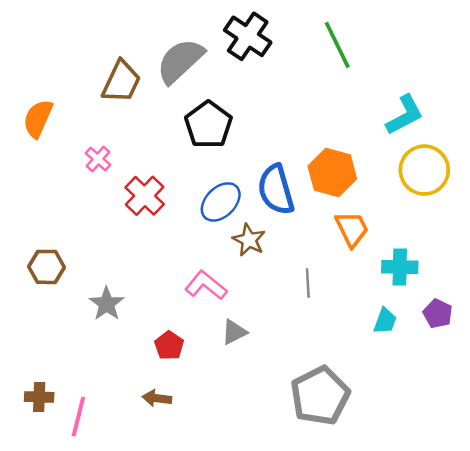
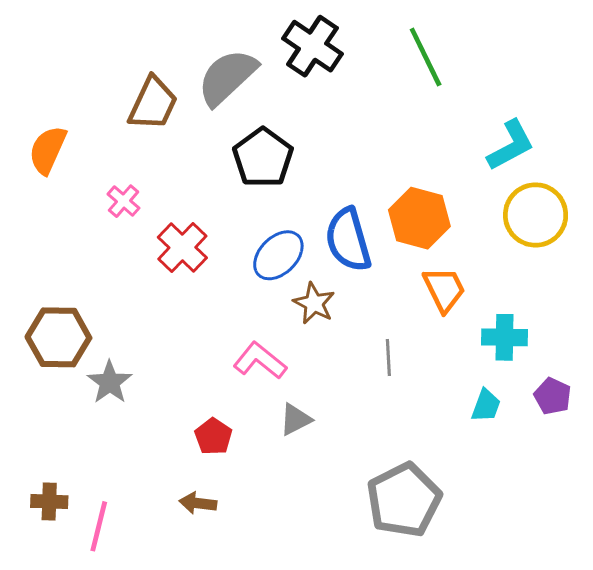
brown hexagon: (46, 267) -> (58, 337), size x1.4
gray star: (107, 304) -> (110, 382), moved

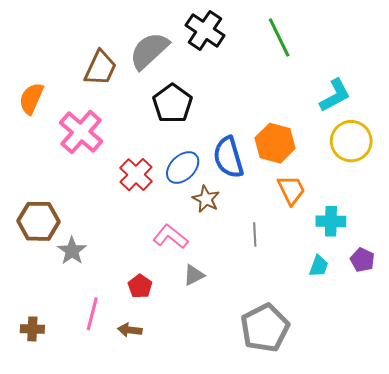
pink cross: (124, 201) -> (81, 132), size x2.0
red cross: (182, 248) -> (136, 175), moved
pink line: (99, 526) -> (92, 314), moved

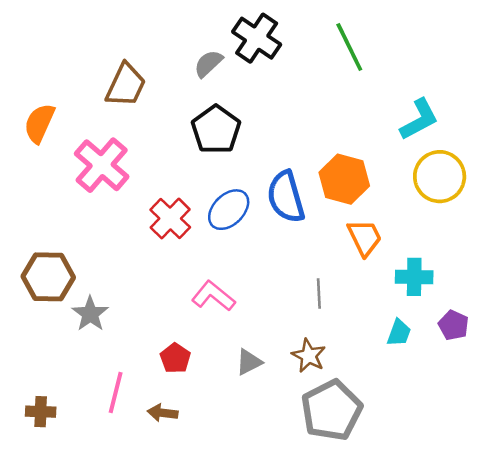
gray semicircle: (149, 51) -> (208, 64), moved, size x0.6
brown star: (206, 199) -> (309, 356), moved
gray triangle: (194, 275) -> (249, 362), moved

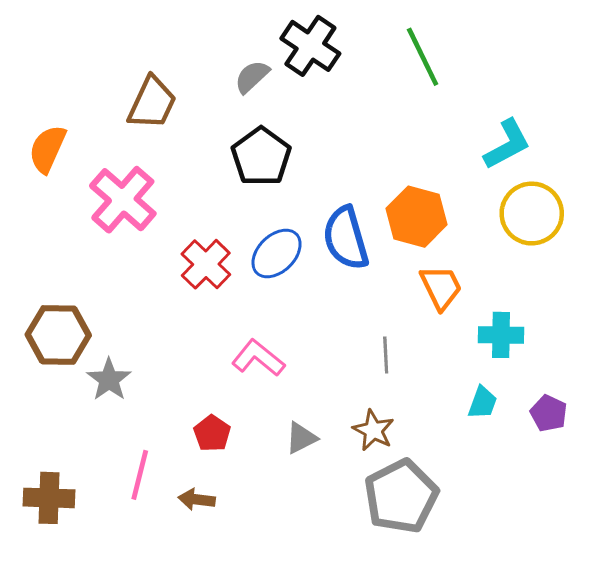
purple pentagon: (454, 325) -> (549, 413), moved
brown cross: (41, 412) -> (49, 498), size x1.4

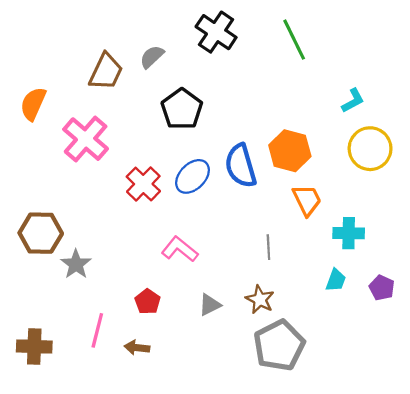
gray semicircle: (252, 77) -> (152, 57), moved
cyan L-shape: (507, 144) -> (353, 101), size x0.7

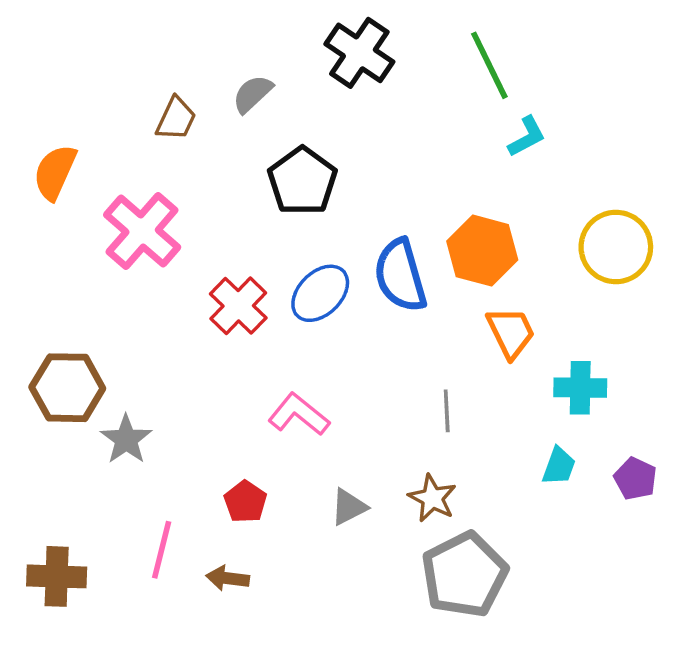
brown trapezoid: (106, 72) -> (176, 119), size x0.7
cyan L-shape: (353, 101) -> (527, 137), moved

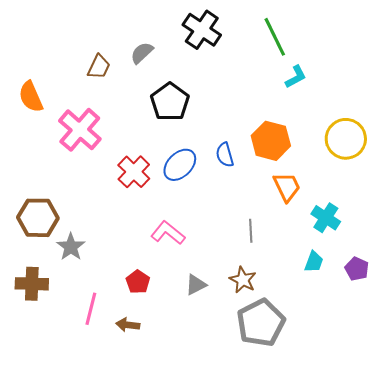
orange semicircle: (55, 172) -> (31, 97), turned -48
blue semicircle: (400, 275) -> (225, 155), size x0.6
cyan cross: (580, 388) -> (326, 218), turned 32
brown cross: (57, 576) -> (32, 284), moved

